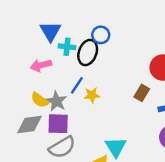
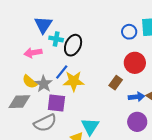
blue circle: (101, 35) -> (129, 32), moved
yellow star: (92, 95) -> (74, 81), size x1.5
purple square: (58, 124) -> (56, 103), moved

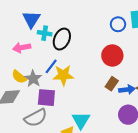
red circle: (135, 63) -> (112, 56), moved
brown rectangle: (116, 83) -> (112, 84), moved

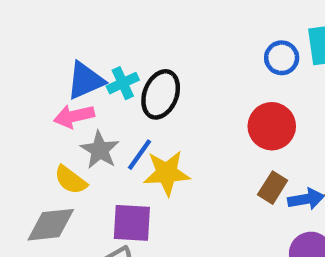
blue triangle: (31, 19) -> (85, 81), moved, turned 36
cyan cross: (45, 33) -> (123, 83), turned -32
gray star: (33, 79) -> (100, 150), moved

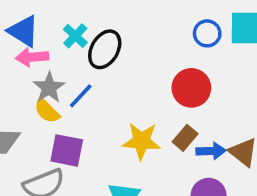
blue triangle: (85, 81) -> (23, 31), moved, turned 48
cyan cross: (123, 83) -> (75, 36), turned -30
yellow star: (167, 173) -> (141, 141), moved
yellow semicircle: (71, 180) -> (47, 111), moved

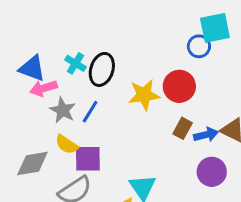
blue circle: (207, 33) -> (199, 46), moved
yellow semicircle: (47, 111) -> (67, 145), moved
yellow star: (141, 141) -> (144, 95), moved

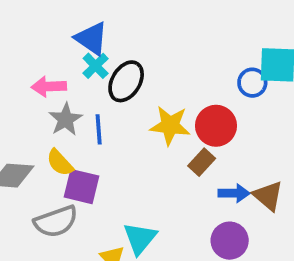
blue triangle: (32, 68) -> (91, 38), moved
blue line: (90, 112) -> (99, 129), turned -50
brown rectangle: (183, 128) -> (202, 162), moved

